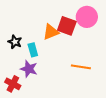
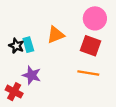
red square: (67, 26) -> (91, 46), moved
cyan rectangle: (33, 50) -> (28, 45), moved

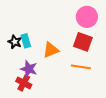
orange triangle: (56, 35) -> (51, 50), moved
red cross: (14, 92) -> (24, 83), moved

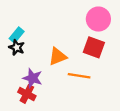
cyan rectangle: (26, 41) -> (17, 35), moved, turned 56
orange line: (81, 67) -> (79, 76), moved

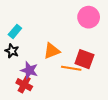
black star: (17, 47) -> (12, 51), moved
red square: (94, 47) -> (84, 59), moved

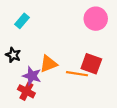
cyan rectangle: (15, 31) -> (22, 21), moved
orange triangle: (52, 51) -> (48, 64), moved

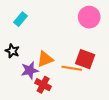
purple star: (32, 76) -> (30, 70), turned -30
red cross: (26, 91) -> (43, 85), moved

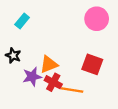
orange line: (72, 68) -> (72, 90), moved
red cross: (43, 85) -> (53, 82), moved

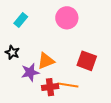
pink circle: (97, 19) -> (67, 18), moved
red cross: (53, 82) -> (50, 87), moved, turned -35

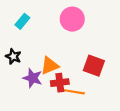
purple star: (30, 72) -> (33, 78), turned 30
red cross: (50, 87) -> (60, 83), moved

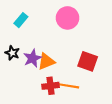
purple star: (33, 78) -> (32, 58), moved, turned 30
red cross: (60, 83) -> (51, 86), moved

